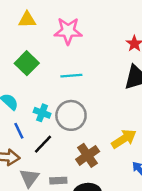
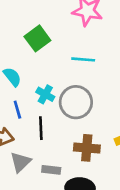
black line: (43, 144) -> (41, 128), turned -55
brown cross: (88, 155) -> (87, 148), turned 30

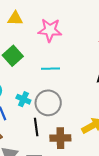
black line: (41, 128) -> (36, 127), moved

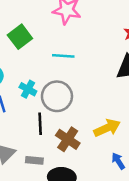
brown cross: (60, 138) -> (68, 139), turned 30

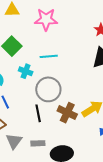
cyan cross: (28, 89) -> (26, 71), moved
brown cross: (68, 139) -> (67, 113), moved

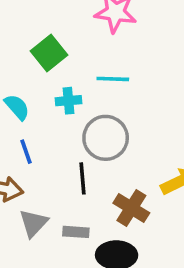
cyan cross: (26, 71) -> (68, 101), turned -32
brown cross: (67, 113) -> (131, 208), moved

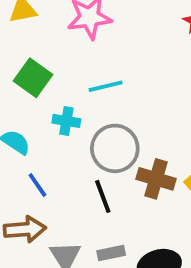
cyan cross: (68, 101) -> (66, 121), turned 30
brown cross: (131, 208) -> (156, 179), moved

